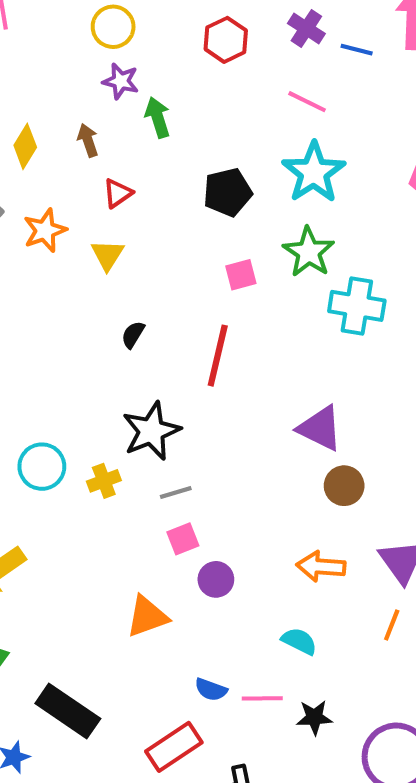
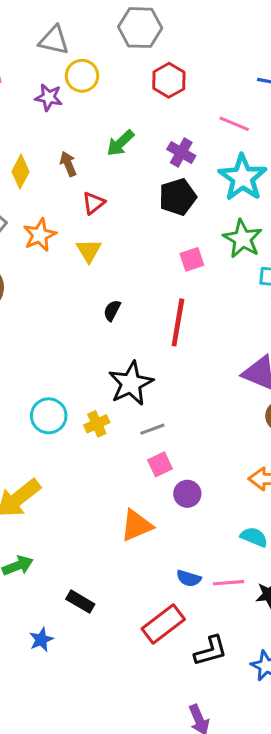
purple cross: (306, 29) -> (181, 153), moved
purple star: (121, 81) -> (49, 97), moved
green arrow: (158, 117) -> (120, 143), turned -112
black rectangle: (68, 711) -> (80, 602), size x0.6

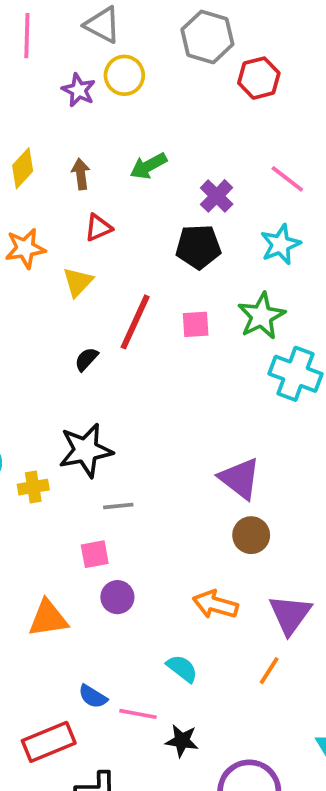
red hexagon: (169, 80) -> (259, 78), moved
cyan star: (243, 178) -> (280, 244), size x0.7
red line: (178, 322) -> (135, 322), moved
gray line: (152, 429) -> (118, 506), moved

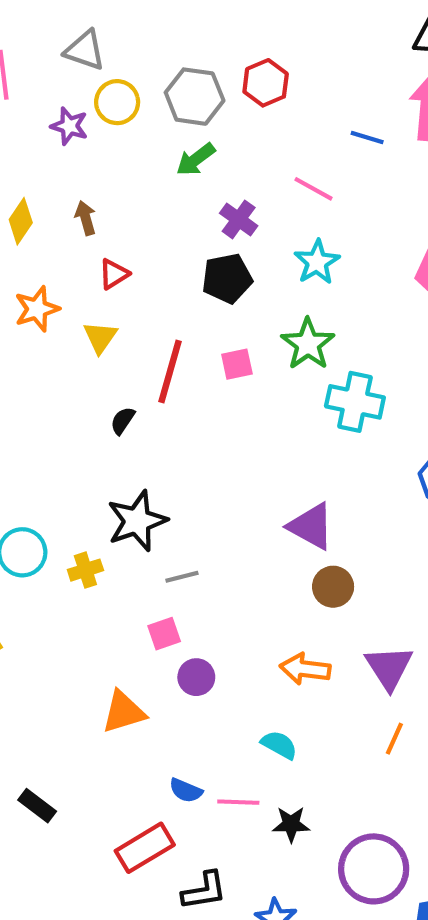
gray hexagon: (207, 37) -> (195, 97), moved
green arrow: (148, 166) -> (196, 159), moved
orange line: (269, 671) -> (394, 739), moved

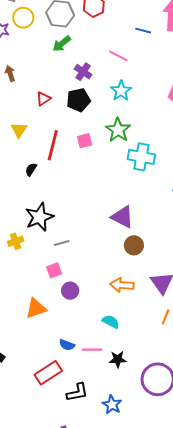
red triangle: (114, 274) -> (43, 99), moved

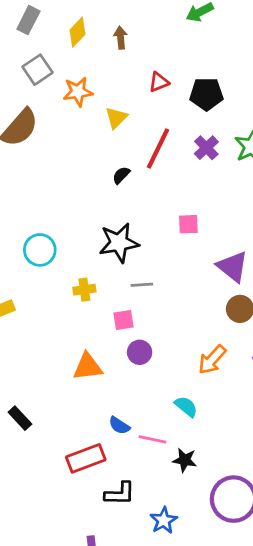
purple cross: (83, 72) -> (206, 148), moved
pink square: (85, 141) -> (188, 224), moved
yellow cross: (16, 241) -> (84, 290), moved
orange arrow: (122, 285) -> (212, 360), turned -65

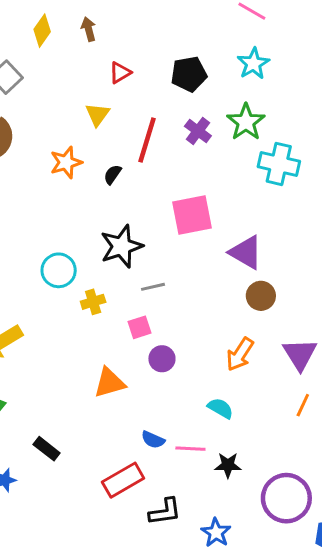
red triangle: (159, 82) -> (120, 73), moved
orange star: (78, 92) -> (66, 162), moved
pink square: (188, 224) -> (192, 215), size x1.8
cyan circle: (40, 250) -> (59, 270), moved

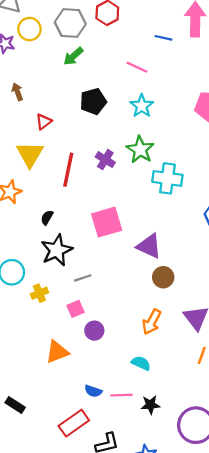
black pentagon: (189, 74) -> (93, 101), moved
yellow triangle: (98, 115) -> (30, 154), size x1.5
black semicircle: (113, 174) -> (47, 218), moved

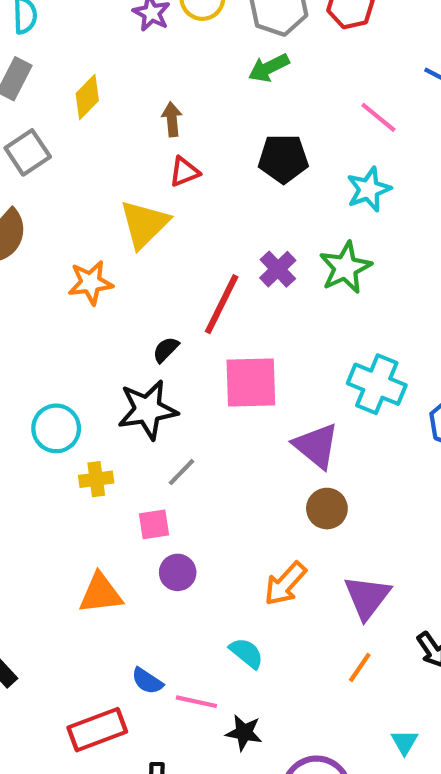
brown arrow: (17, 92) -> (172, 119), moved
red line: (68, 170) -> (222, 304), moved
cyan cross: (167, 178) -> (377, 384), moved
black semicircle: (47, 218) -> (166, 350), moved
gray line: (83, 278) -> (181, 472), turned -42

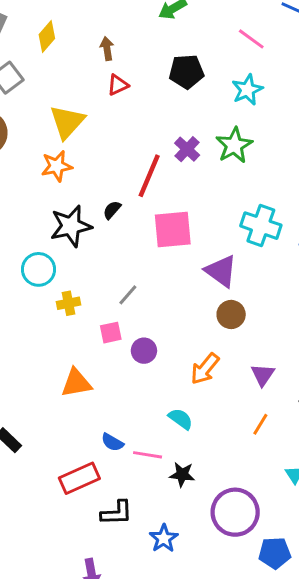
yellow triangle: (144, 224) -> (67, 122), moved
black star: (148, 410) -> (71, 226), moved
purple circle: (178, 572) -> (144, 351), moved
purple triangle: (367, 597) -> (263, 375), size x0.7

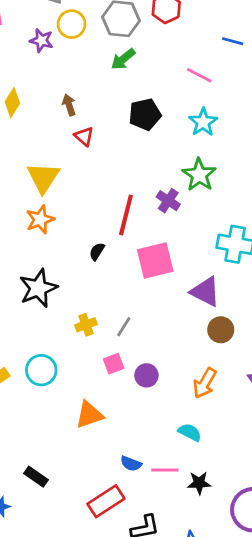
red triangle: (118, 85) -> (84, 136), turned -45
purple cross: (187, 149) -> (168, 201), moved
black star: (71, 226) -> (38, 288), moved
cyan circle: (38, 269) -> (41, 370), moved
yellow cross: (69, 303) -> (86, 325), moved

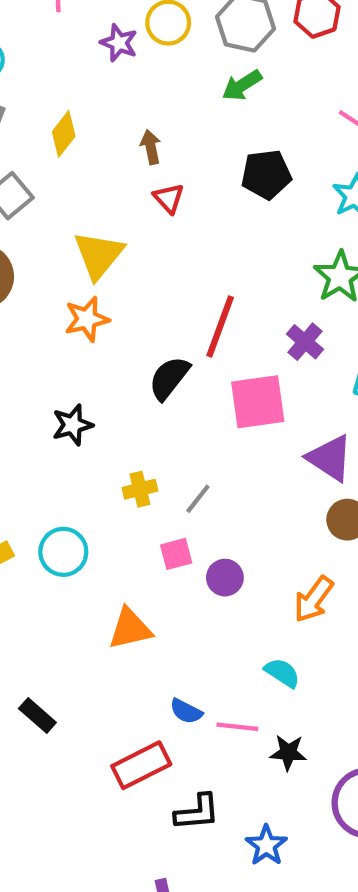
purple cross: (168, 201) -> (305, 342), moved
black semicircle: (97, 251) -> (169, 378), size x1.6
black star: (38, 288) -> (73, 425), size x0.7

